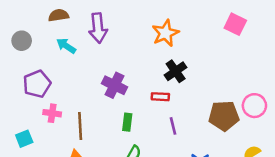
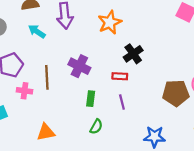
orange star: (165, 33) -> (110, 22), moved
brown line: (80, 126) -> (47, 77), moved
purple line: (173, 126) -> (122, 102), moved

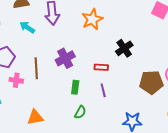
black cross: (133, 54) -> (124, 48), moved
purple cross: (79, 66) -> (65, 58), turned 36

